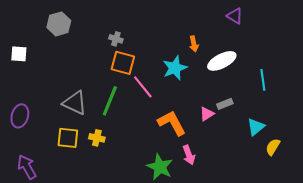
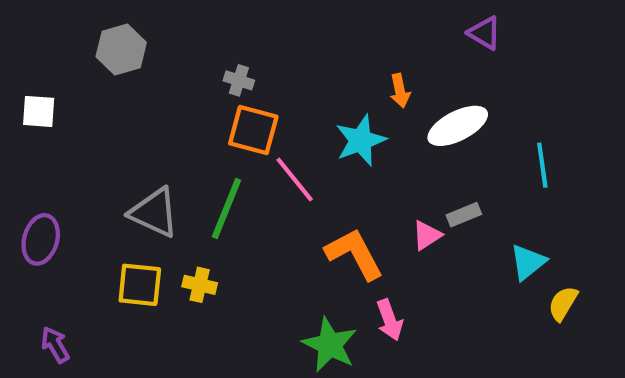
purple arrow: (27, 167) -> (55, 345), size x0.7

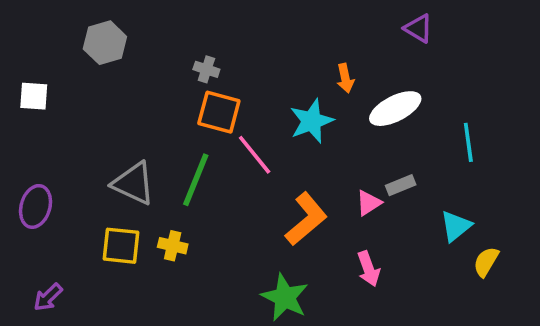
orange L-shape: (354, 254) -> (306, 219), turned 78
pink arrow: (390, 320) -> (369, 269), moved
purple arrow: (55, 345) -> (48, 297), turned -104

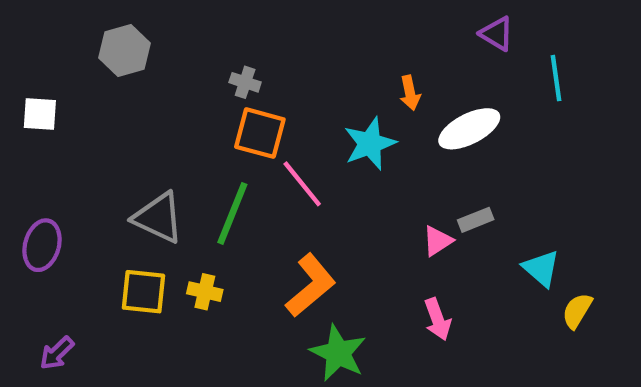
cyan line: (468, 142) -> (556, 78), moved
orange L-shape: (306, 219) -> (311, 285), moved
cyan triangle: (456, 226) -> (541, 268), turned -40

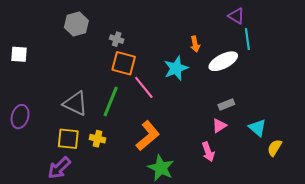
gray hexagon: (124, 51) -> (76, 24), moved
cyan line: (556, 78) -> (247, 39), moved
pink triangle: (438, 241) -> (219, 126), moved
purple arrow: (57, 353) -> (59, 168), moved, size x1.4

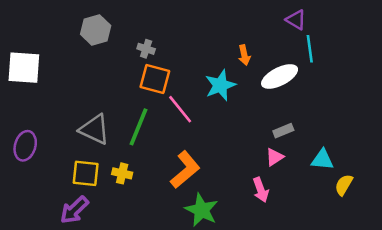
white square: (19, 54) -> (24, 68), size x1.6
cyan triangle: (257, 128) -> (322, 160), turned -36

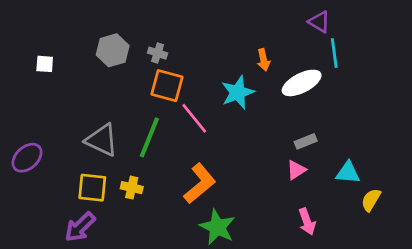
gray hexagon: (96, 30) -> (113, 50), moved
white square: (24, 68) -> (45, 64), moved, size x0.5
purple ellipse: (25, 146) -> (27, 158), turned 32
pink arrow: (261, 190) -> (307, 222), moved

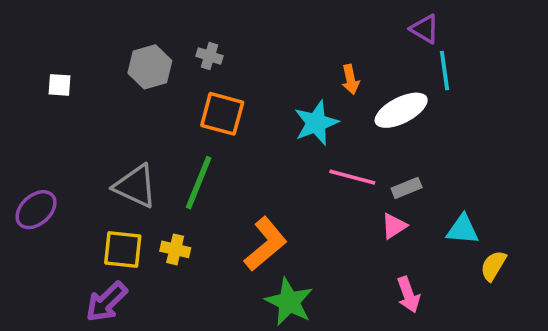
gray cross: (158, 53) -> (210, 56), moved
pink line: (194, 118) -> (352, 177), moved, turned -36

